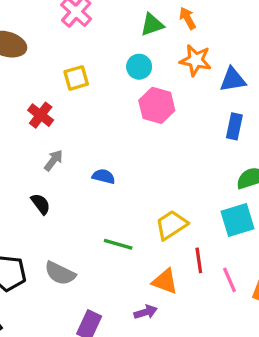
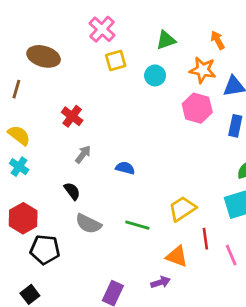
orange arrow: (188, 18) -> (218, 40), moved
yellow square: (76, 78) -> (116, 61), moved
pink hexagon: (157, 105) -> (197, 108), moved
gray semicircle: (60, 273) -> (88, 224), moved

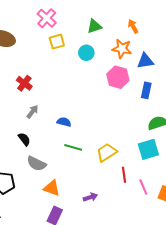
green line: (137, 225) -> (73, 147), moved
orange triangle: (177, 256) -> (52, 188), moved
purple arrow: (160, 282) -> (90, 197), moved

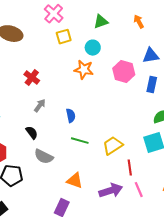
orange star: (122, 49) -> (84, 70), moved
blue semicircle: (64, 122) -> (71, 116), turned 64
pink line: (143, 187) -> (139, 190), moved
orange triangle: (52, 188) -> (75, 181), moved
purple arrow: (90, 197) -> (111, 191), moved, size x1.6

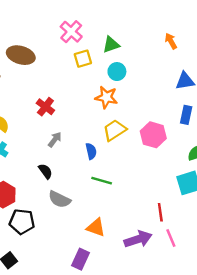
green triangle: (101, 22) -> (111, 45), moved
pink hexagon: (124, 72) -> (153, 135), moved
yellow trapezoid: (113, 146) -> (115, 130), moved

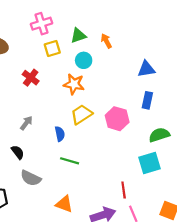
pink cross: (71, 32) -> (41, 24), turned 30
orange arrow: (171, 41) -> (106, 41), moved
red cross: (45, 107) -> (31, 78), moved

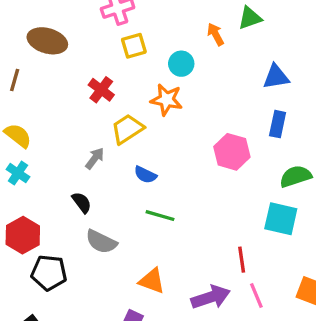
green triangle: (78, 36) -> (250, 18), moved
yellow trapezoid: (81, 114) -> (127, 129), moved
blue semicircle: (60, 134) -> (145, 175), turned 128
cyan square: (150, 163) -> (281, 219), turned 30

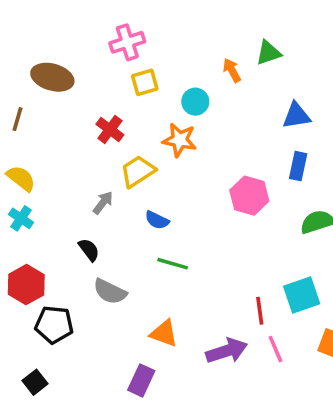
cyan square: (281, 219) -> (302, 295), moved, turned -32

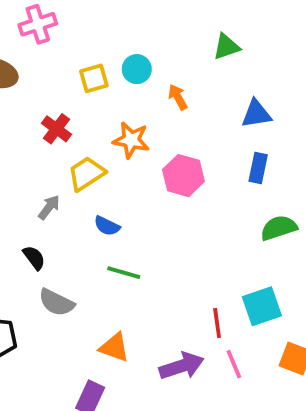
pink cross: (127, 42) -> (38, 24), moved
orange arrow: (232, 70) -> (178, 97), moved
cyan circle: (195, 102) -> (137, 69), moved
pink hexagon: (249, 196) -> (183, 176), moved

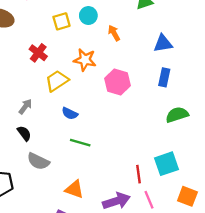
gray arrow: (49, 207) -> (25, 106), moved

